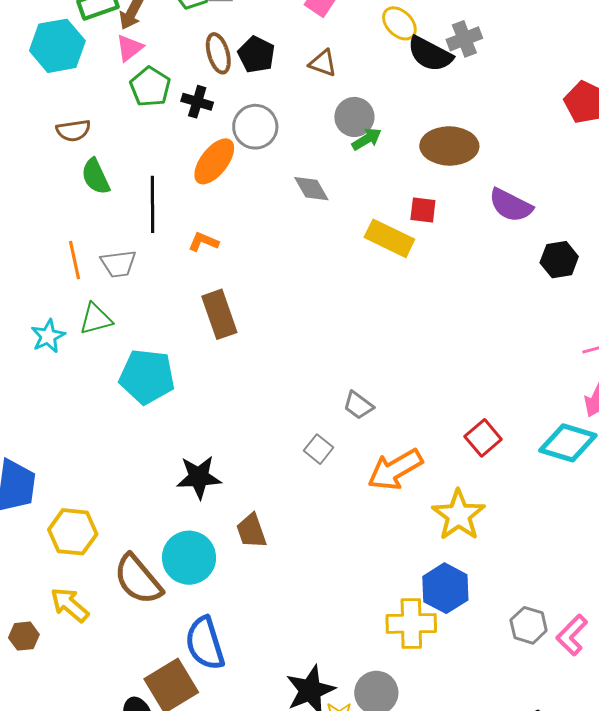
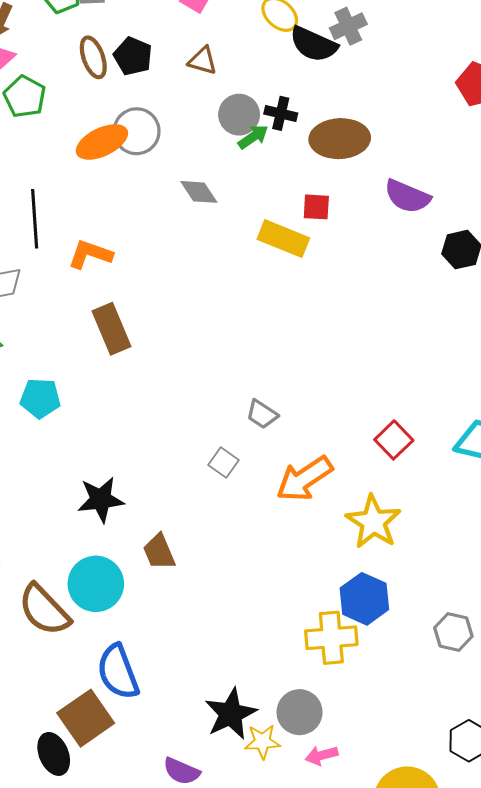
black cross: (197, 102) -> (281, 113), moved
orange ellipse: (214, 161) -> (102, 142), moved, turned 30
orange L-shape: (203, 242) -> (90, 254), size x1.4
cyan pentagon: (147, 377) -> (40, 398), size x0.7

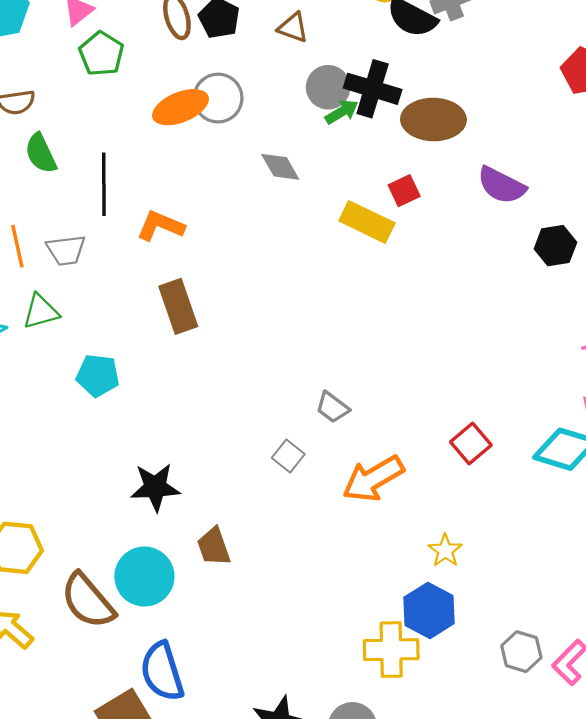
black cross: (281, 113) -> (373, 89), size x1.6
red square: (316, 207) -> (404, 191), turned -32
yellow star: (373, 522) -> (445, 551), moved, size x0.6

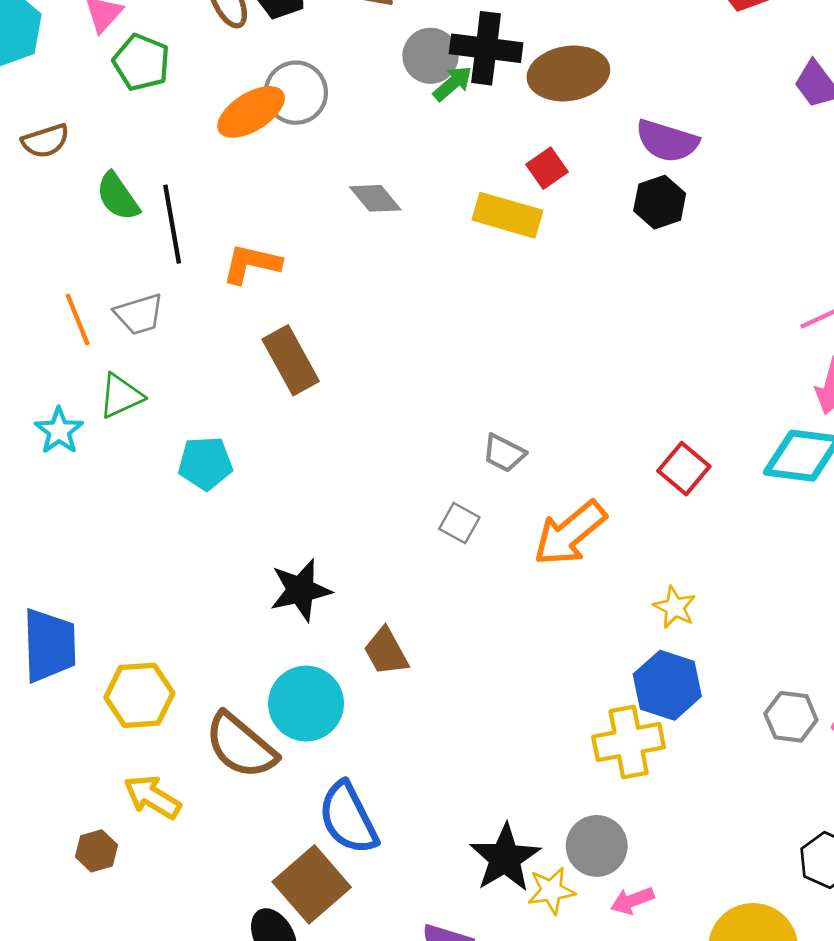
green semicircle: (41, 153) -> (118, 197), moved
gray diamond: (280, 167) -> (375, 198), moved
black hexagon: (555, 246) -> (660, 202), moved

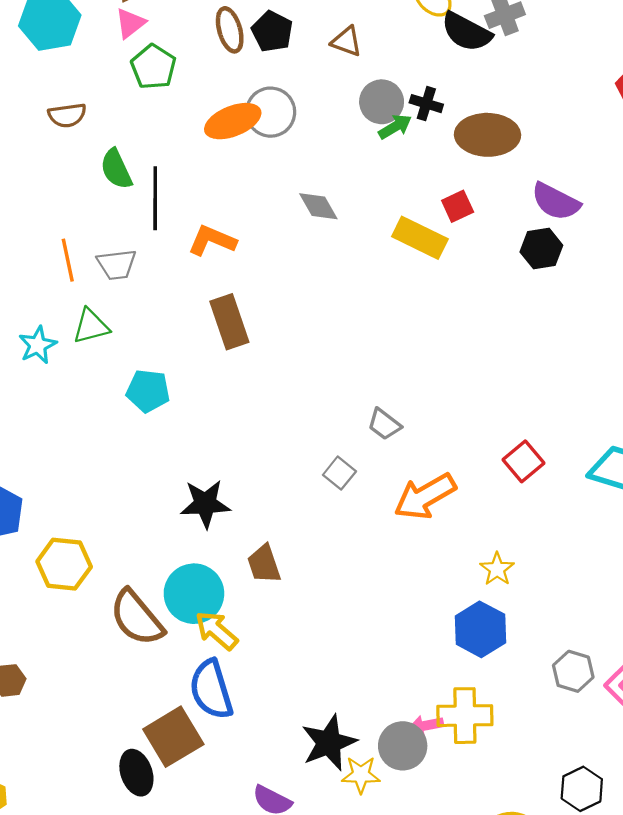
black cross: (486, 48) -> (426, 104), size x0.6
yellow cross: (629, 742) -> (465, 716), moved
yellow arrow: (152, 797) -> (216, 630), moved
pink arrow: (632, 901) -> (426, 726), moved

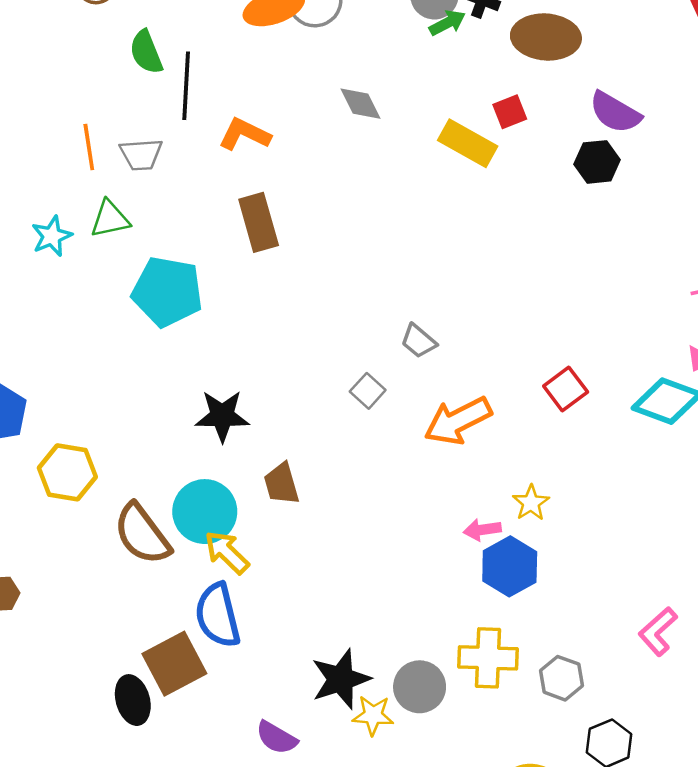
cyan pentagon: (148, 391) -> (167, 292), size x1.5
gray hexagon: (573, 671) -> (561, 678), moved
pink arrow: (426, 726) -> (482, 530), moved

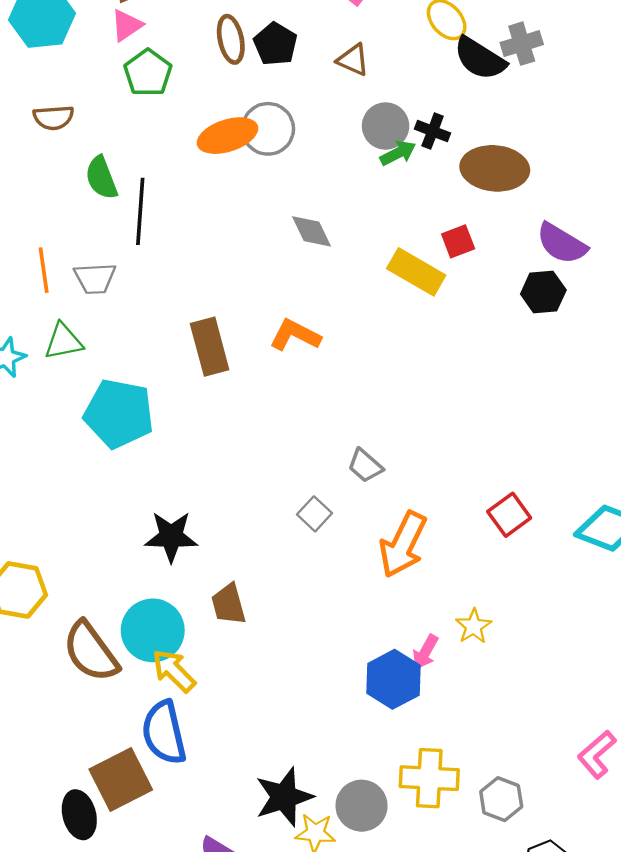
orange L-shape: (245, 134) -> (295, 335), moved
orange arrow: (458, 421) -> (403, 545), turned -38
pink arrow: (482, 530) -> (425, 652), turned -54
blue hexagon: (510, 566) -> (393, 679), moved

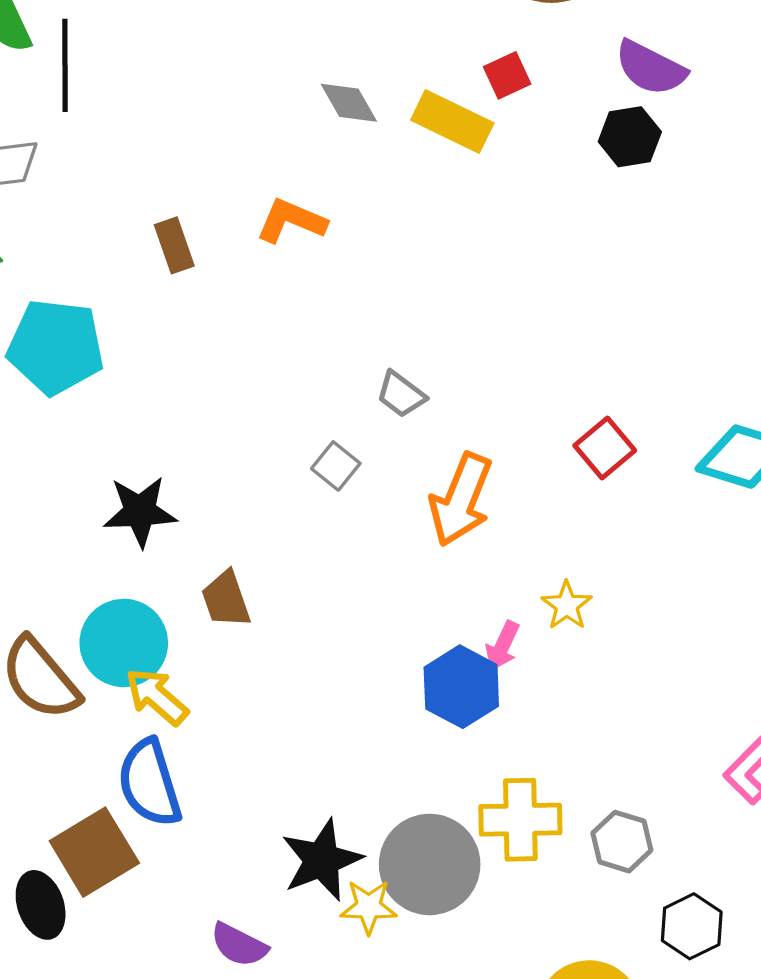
gray diamond: (311, 231) -> (349, 103), moved
brown rectangle: (210, 347) -> (174, 245), size x0.7
gray circle: (362, 806) -> (430, 864), size x1.4

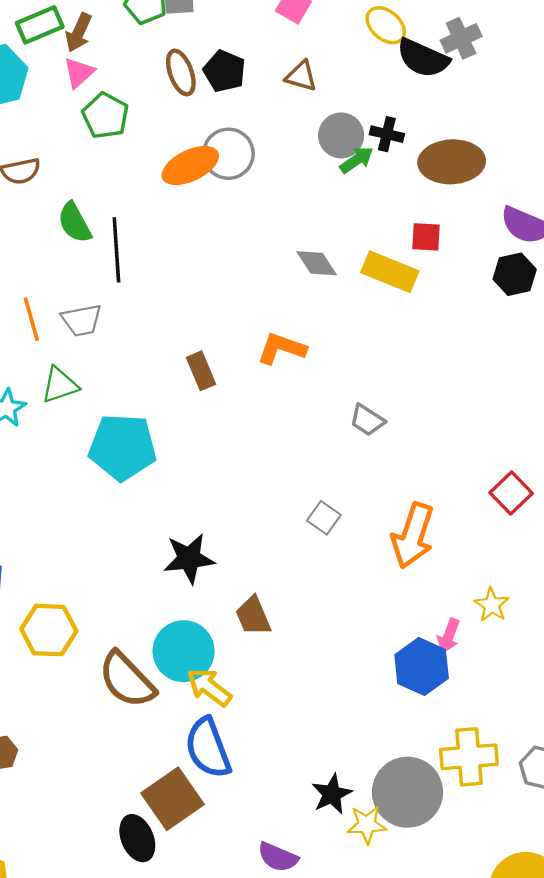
red square: (507, 75) -> (426, 237), turned 32
gray trapezoid: (401, 394) -> (367, 420), moved
black star: (322, 860) -> (332, 794), size x0.7

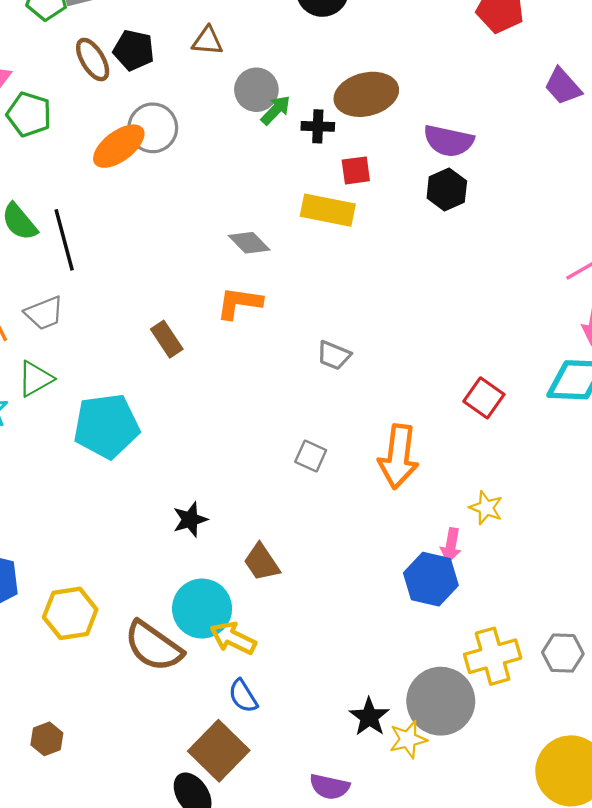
black cross: (387, 134) -> (318, 126), moved
gray diamond: (317, 263) -> (249, 243), moved
black star: (189, 558) -> (190, 520), size x0.7
blue semicircle: (208, 748) -> (243, 696), size x0.6

